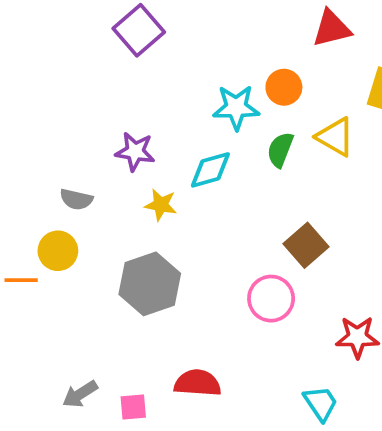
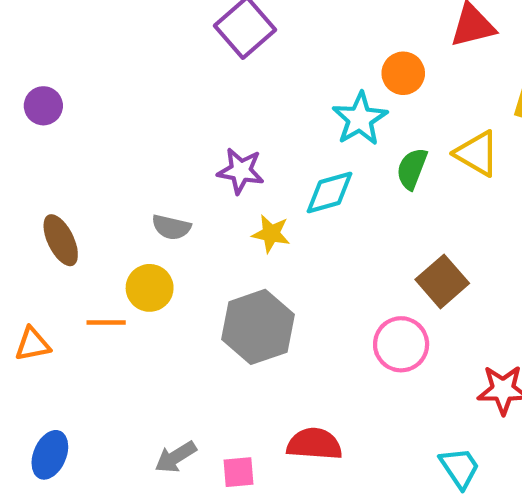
orange circle: (284, 87) -> (403, 73), moved
cyan star: (236, 107) -> (360, 119), turned -30

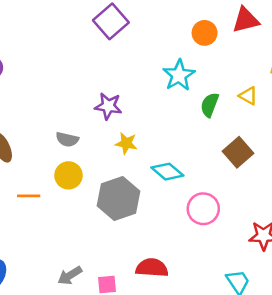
orange circle: (403, 73) -> (205, 33), moved
yellow triangle: (477, 153) -> (248, 96), size x0.7
cyan diamond: (330, 193) -> (167, 172), moved, turned 56
brown square: (442, 281) -> (238, 152), moved
yellow circle: (150, 288) -> (68, 175), moved

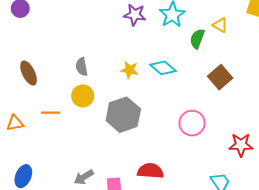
yellow triangle: (248, 96) -> (220, 25), moved
purple star: (108, 106) -> (135, 15), moved
gray semicircle: (67, 139) -> (82, 67), turned 66
cyan diamond: (167, 172) -> (163, 68), moved

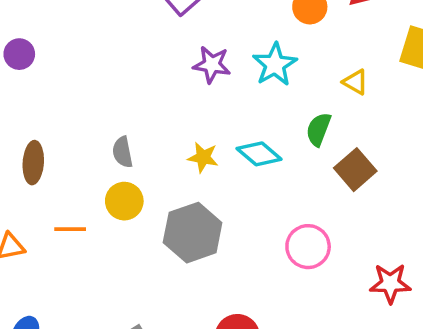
green semicircle: (197, 39) -> (319, 129), moved
brown ellipse: (29, 73) -> (33, 163), turned 30

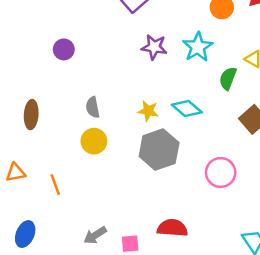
purple circle: (19, 54) -> (64, 49), moved
green semicircle: (319, 129) -> (228, 78), moved
orange line: (70, 229) -> (55, 185), moved, turned 70
gray hexagon: (193, 233) -> (159, 150), moved

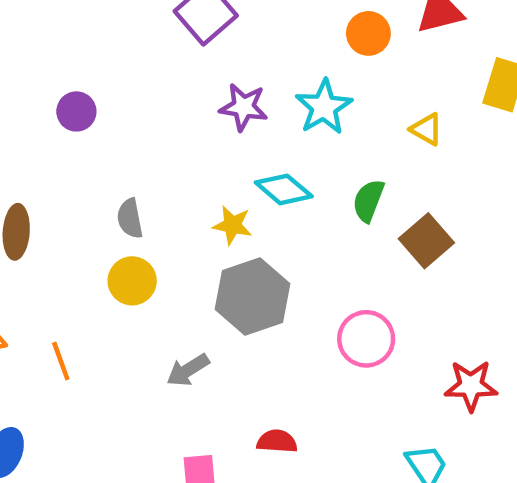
green semicircle: (228, 78) -> (368, 201), moved
cyan diamond: (187, 109) -> (284, 189), moved
red semicircle: (172, 228) -> (277, 441), size x0.7
gray arrow: (95, 235) -> (188, 370), moved

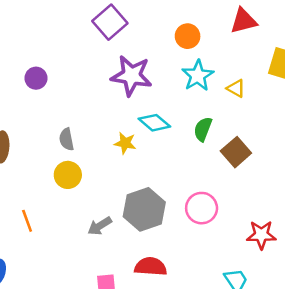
orange circle: (368, 33) -> (188, 36), moved
purple star: (244, 107) -> (131, 76), size x1.5
cyan star: (324, 107) -> (198, 76), moved
gray hexagon: (252, 296) -> (144, 209), moved
red semicircle: (277, 441) -> (151, 267), size x1.4

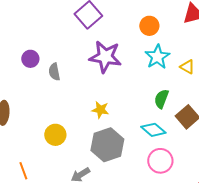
cyan diamond: (154, 123) -> (153, 130), moved
gray semicircle: (67, 139) -> (54, 72), moved
gray hexagon: (144, 209) -> (107, 145), moved

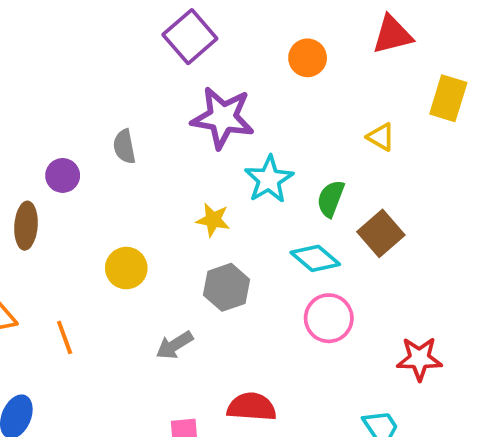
cyan star: (157, 57) -> (269, 179), moved
purple circle: (30, 59) -> (63, 175), moved
gray hexagon: (107, 145) -> (227, 287), size x0.7

